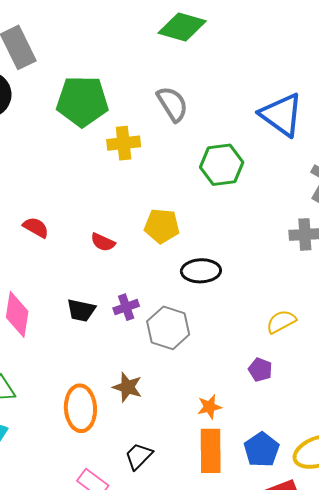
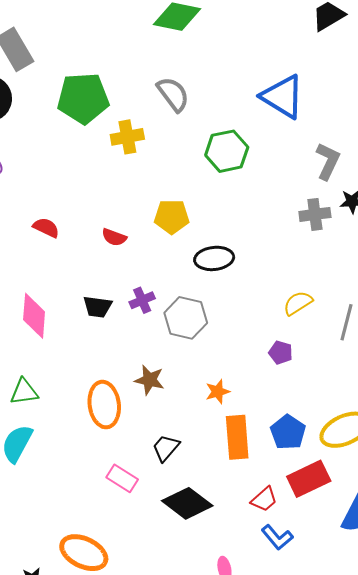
orange star: (209, 407) -> (218, 392), moved

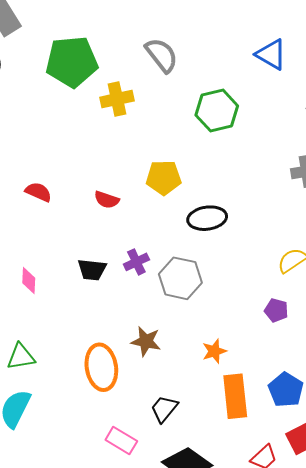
blue triangle: (283, 97) -> (271, 54), size x0.7
pink diamond: (34, 316) -> (29, 280), size x0.6

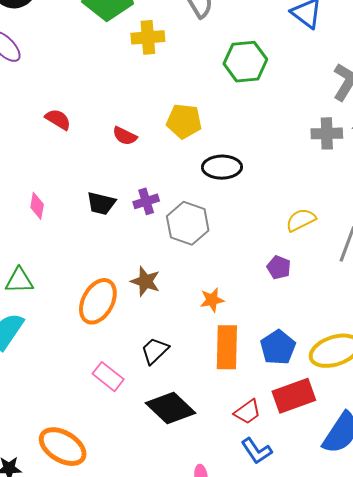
orange ellipse: (101, 367) -> (98, 301), turned 30

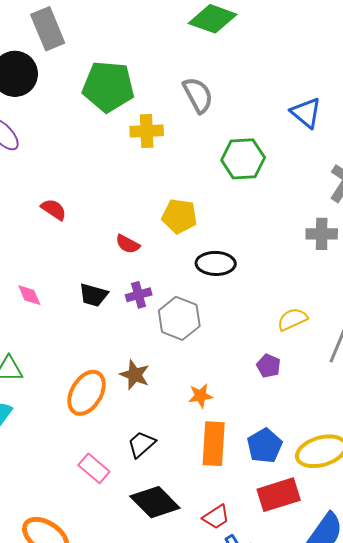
red semicircle: (125, 136) -> (128, 244), moved
pink diamond: (37, 206) -> (29, 295), turned -36
red trapezoid: (247, 412) -> (216, 517), moved

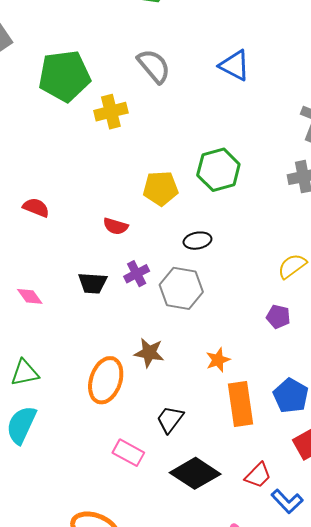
blue triangle: (306, 113) -> (235, 65), moved
green hexagon: (243, 159) -> (218, 170), moved
black ellipse: (216, 263) -> (197, 241), moved, size x0.7

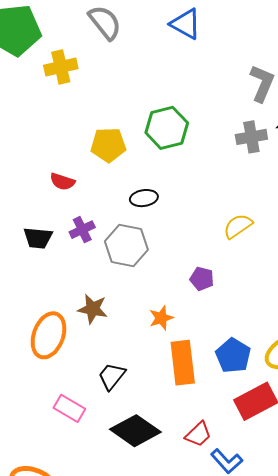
purple pentagon: (278, 317) -> (202, 279), moved

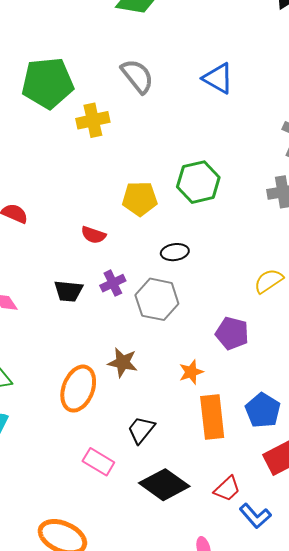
purple pentagon: (202, 279) -> (232, 333), size x1.4

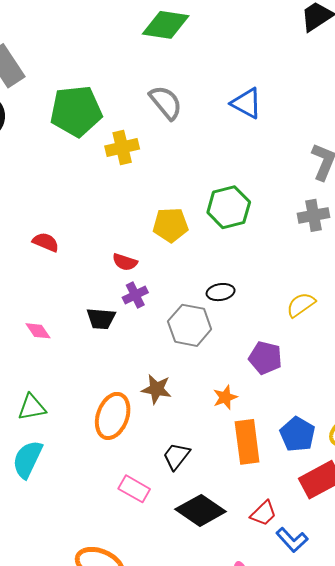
black ellipse: (175, 252) -> (221, 292), moved
purple cross: (113, 283) -> (135, 295), moved

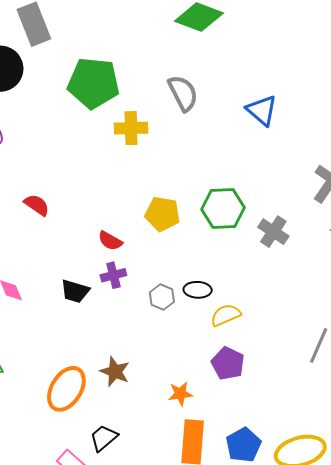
gray cross: (313, 215) -> (273, 232), moved, turned 32
yellow semicircle: (301, 305) -> (226, 315), moved
gray hexagon: (190, 325) -> (162, 297), moved, size x0.6
black trapezoid: (176, 456) -> (104, 438), moved

